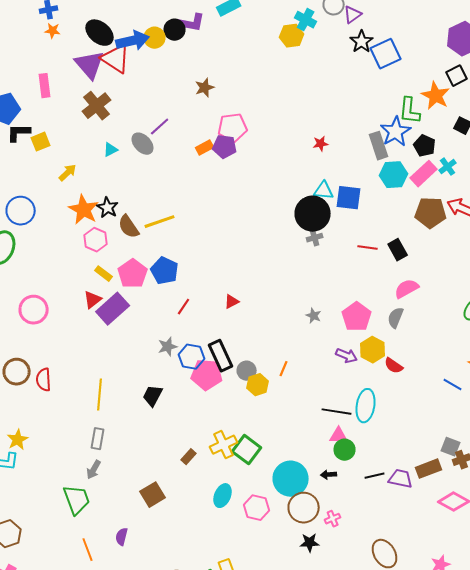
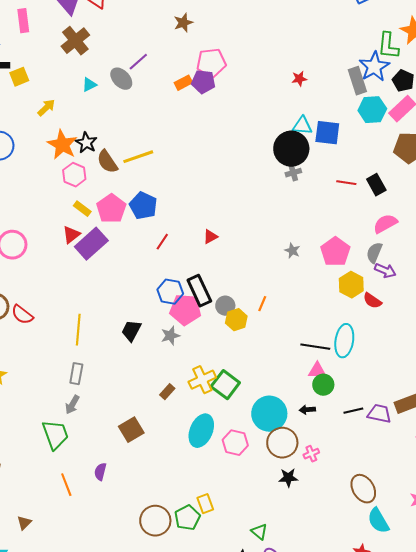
gray star: (168, 347) -> (170, 336), moved
purple arrow: (347, 356) -> (385, 271), moved
red semicircle: (44, 380) -> (22, 315), turned -50
cyan ellipse: (223, 496) -> (201, 431), size x1.4

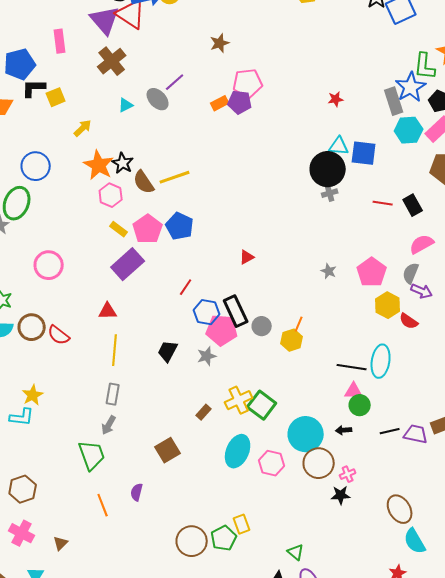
red triangle: (71, 235) -> (108, 311), moved, turned 36
red line: (162, 242) -> (186, 287), moved
yellow hexagon: (236, 320) -> (292, 340), moved
black star: (288, 478) -> (341, 495), moved

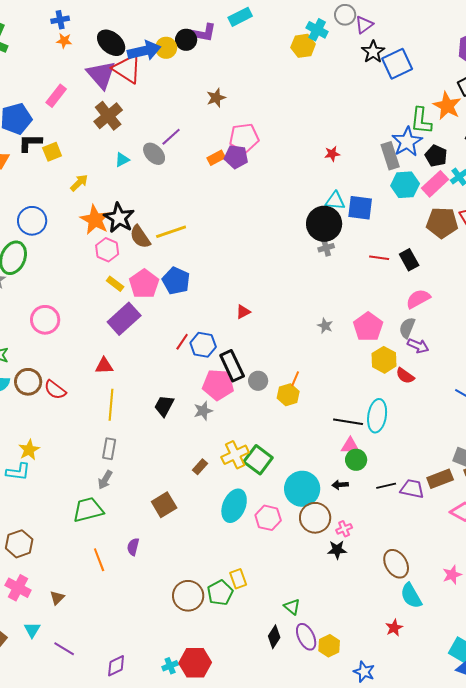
pink rectangle: (60, 41) -> (56, 96), turned 45
black star: (123, 163) -> (119, 218), size x1.4
blue hexagon: (207, 312) -> (203, 345), moved
green trapezoid: (92, 455) -> (88, 510), turned -84

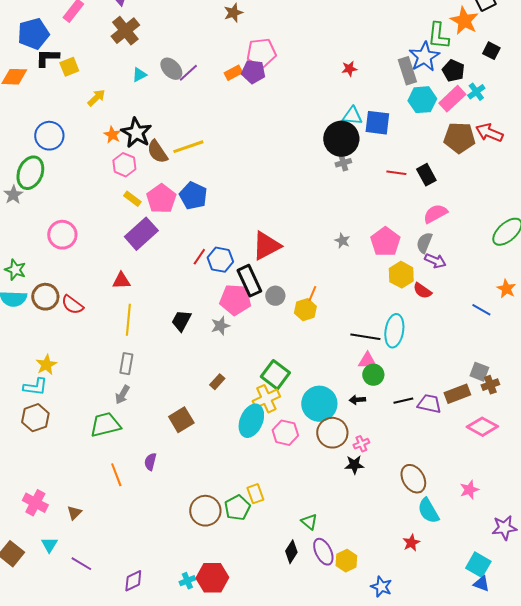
purple line: (171, 137) -> (188, 73), moved
orange star: (95, 220) -> (112, 135), size x0.6
red triangle: (243, 312) -> (266, 246), moved, size x2.0
yellow cross: (235, 455) -> (266, 399), moved
brown hexagon: (19, 544) -> (35, 418), moved

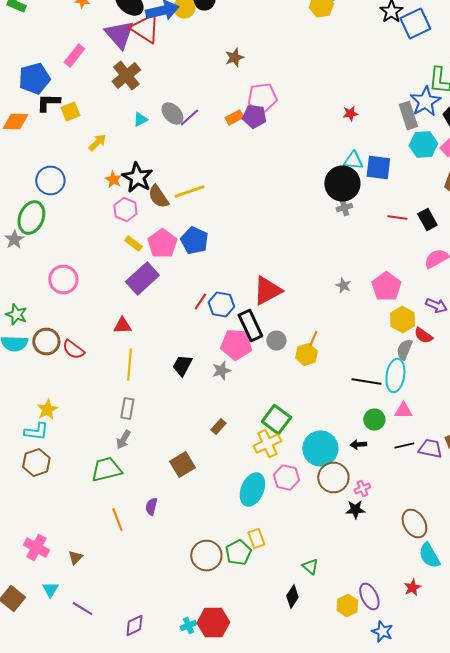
gray semicircle: (424, 243) -> (404, 350), moved
pink triangle: (367, 361) -> (403, 410), moved
cyan ellipse: (251, 421) -> (252, 490), moved
purple ellipse: (323, 552) -> (369, 596), moved

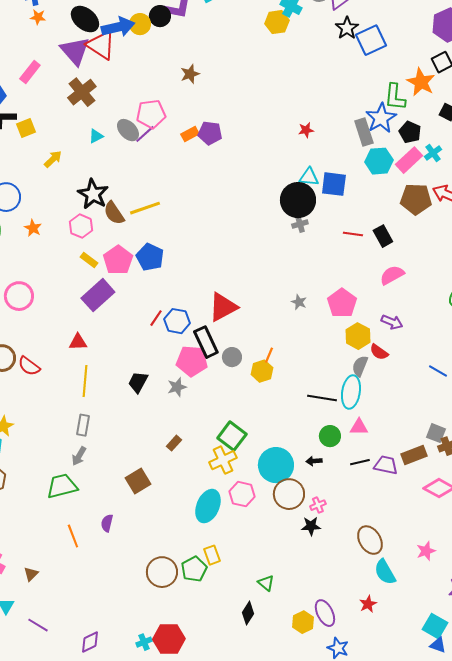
pink pentagon: (262, 98) -> (151, 114), moved
orange star: (113, 180) -> (33, 228), moved

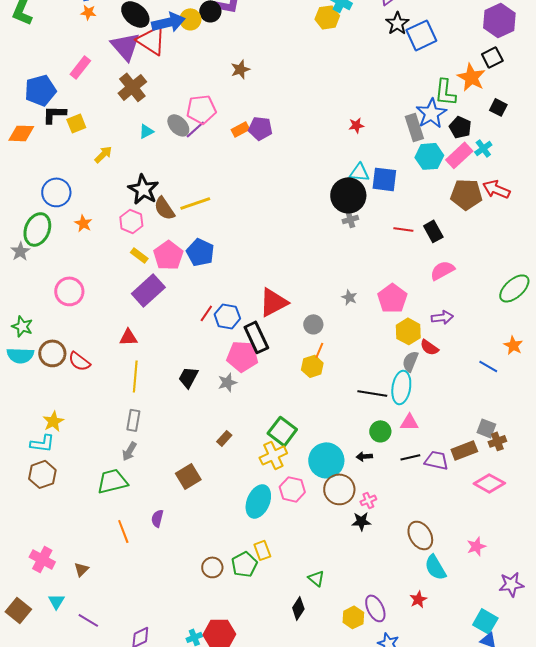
purple arrow: (392, 322) -> (442, 317), turned -30
gray circle: (232, 357) -> (313, 324), moved
brown circle: (162, 572) -> (212, 567), size x0.7

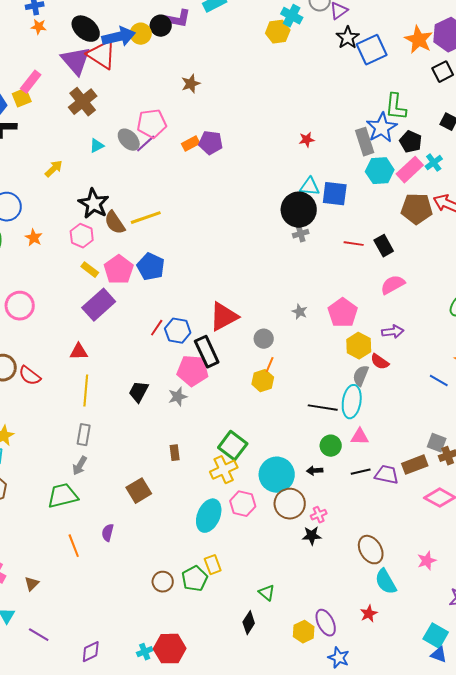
orange star: (471, 77) -> (419, 40), moved
yellow square: (76, 123) -> (22, 98), moved
brown rectangle: (224, 438) -> (175, 453), turned -49

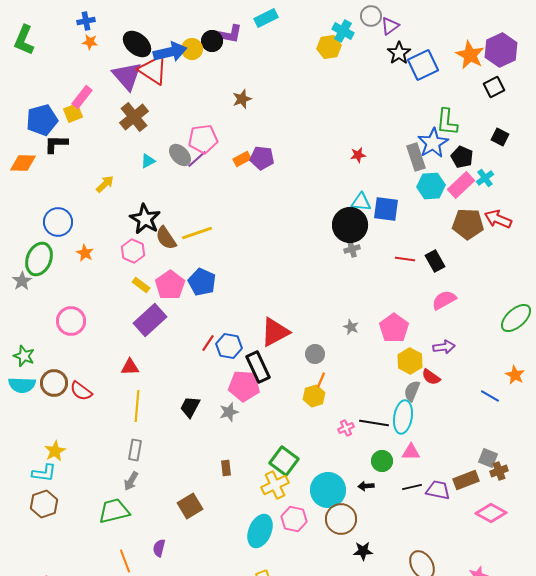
pink cross: (319, 515) -> (346, 428), moved

